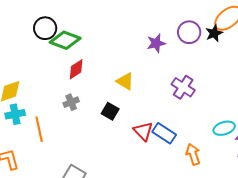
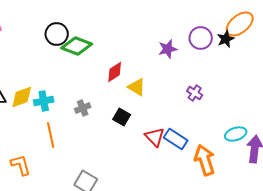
red diamond: (76, 69) -> (115, 72), moved
purple cross: (183, 87) -> (195, 93), size x0.7
cyan cross: (15, 114) -> (44, 101), moved
orange arrow: (193, 154) -> (205, 160), size x1.4

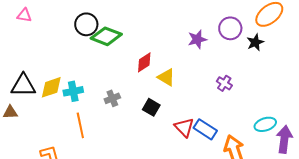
black star: (226, 39) -> (255, 42), moved

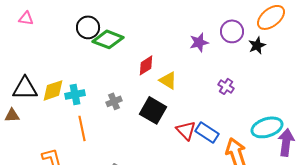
black square: (151, 107) -> (153, 110), size x1.5
cyan ellipse: (265, 124) -> (267, 127), size x1.4

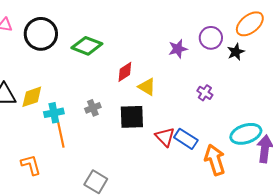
black circle: (88, 27) -> (41, 34), moved, size x1.4
cyan cross: (75, 94) -> (54, 113), moved
black square: (153, 110) -> (132, 117), turned -32

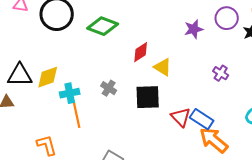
gray cross: (93, 108) -> (109, 88), turned -35
orange arrow: (215, 160) -> (214, 140), moved, turned -32

